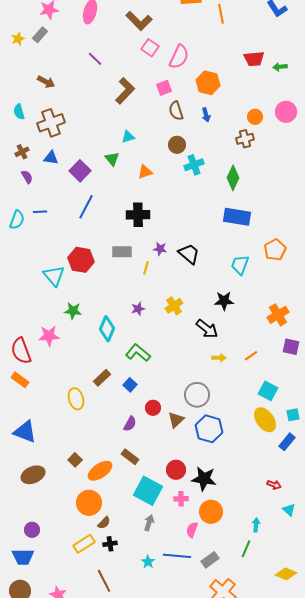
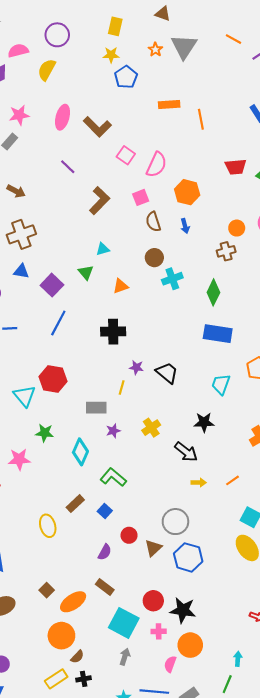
brown L-shape: (139, 21) -> (97, 127), moved
gray rectangle: (122, 252) -> (96, 408), moved

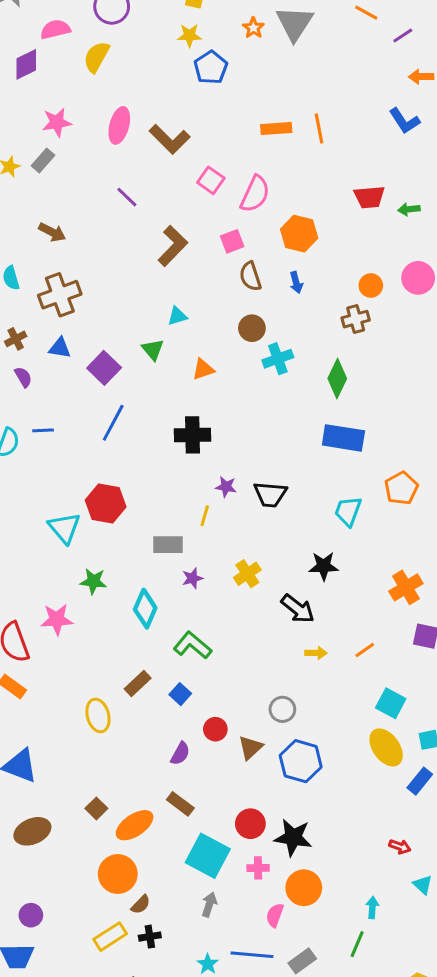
orange rectangle: (169, 105) -> (276, 128), moved
black trapezoid: (167, 373) -> (270, 494), turned 145
gray circle: (175, 522) -> (282, 709), size x0.7

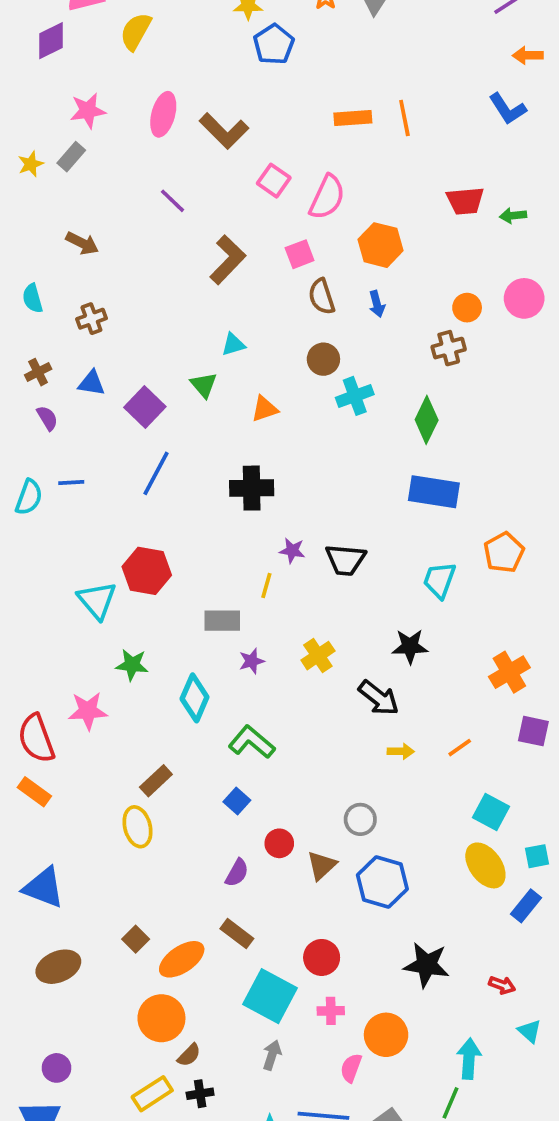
brown cross: (60, 295) -> (91, 319), size x0.6
brown rectangle: (138, 683) -> (156, 781), moved
black star: (293, 837) -> (427, 965), moved
cyan arrow: (372, 908) -> (469, 1059), size x1.5

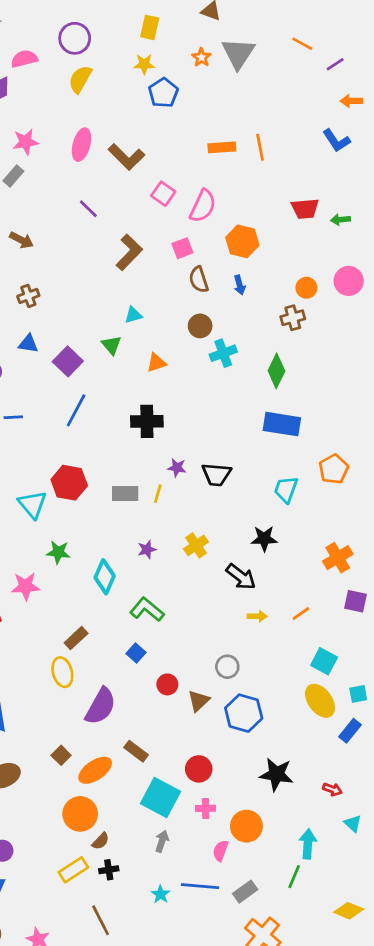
yellow semicircle: (136, 31) -> (80, 79), moved
gray rectangle: (222, 621) -> (125, 494), moved
purple semicircle: (237, 873) -> (101, 706), moved, size x1.8

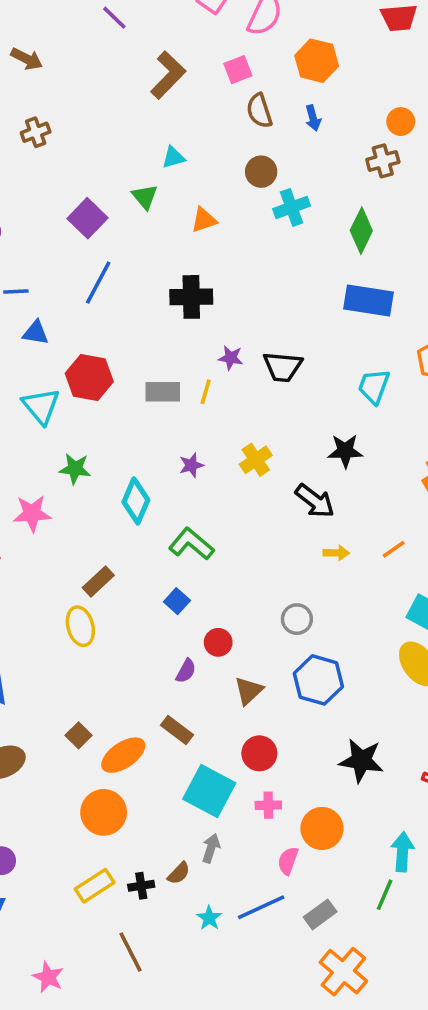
blue triangle: (28, 344) -> (36, 333), moved
brown triangle: (199, 701) -> (249, 691), moved
purple semicircle: (101, 706) -> (186, 671), moved, size x0.5
brown semicircle: (101, 841) -> (179, 873), moved
blue line: (200, 886) -> (261, 907), turned -30

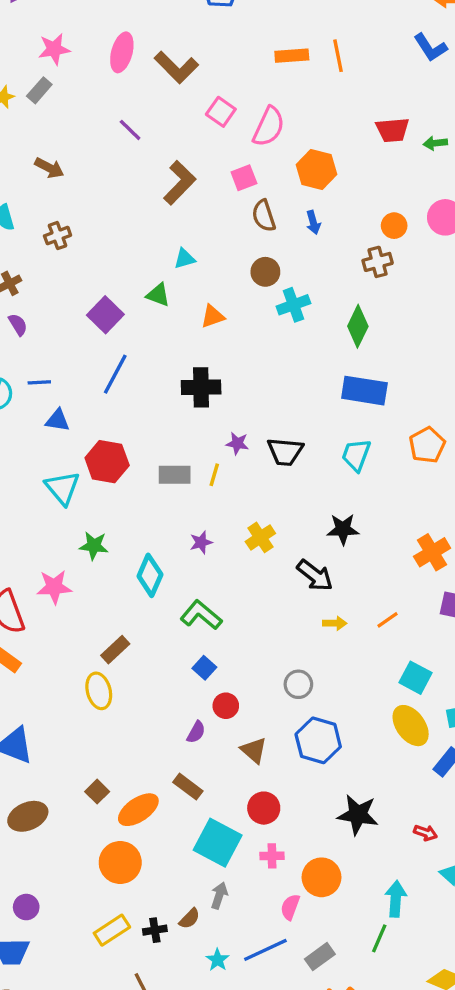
green triangle: (145, 197) -> (158, 295), turned -30
cyan trapezoid: (374, 386) -> (356, 455), moved
blue square: (177, 601) -> (204, 668), moved
brown triangle: (249, 691) -> (254, 750), turned -36

